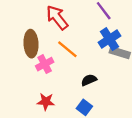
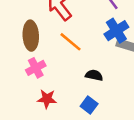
pink cross: (45, 64) -> (36, 68), moved
black semicircle: (89, 80) -> (94, 75), turned 35

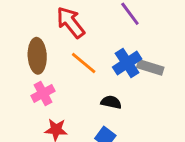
blue cross: (116, 31) -> (127, 63), moved

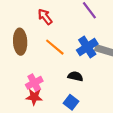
red arrow: (71, 22) -> (45, 17), size x0.7
pink cross: (43, 93) -> (34, 83), moved

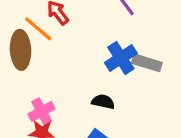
orange line: (55, 47) -> (38, 29), moved

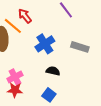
blue cross: (121, 58) -> (45, 44), moved

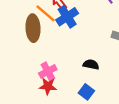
blue cross: (45, 44) -> (67, 17), moved

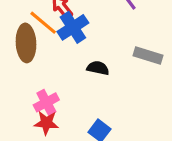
black semicircle: (91, 65) -> (98, 68), moved

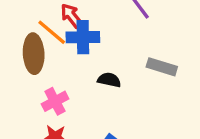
blue cross: (73, 27) -> (83, 37), turned 32
pink cross: (46, 102) -> (55, 101), moved

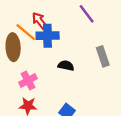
gray rectangle: (162, 67) -> (103, 56), turned 54

